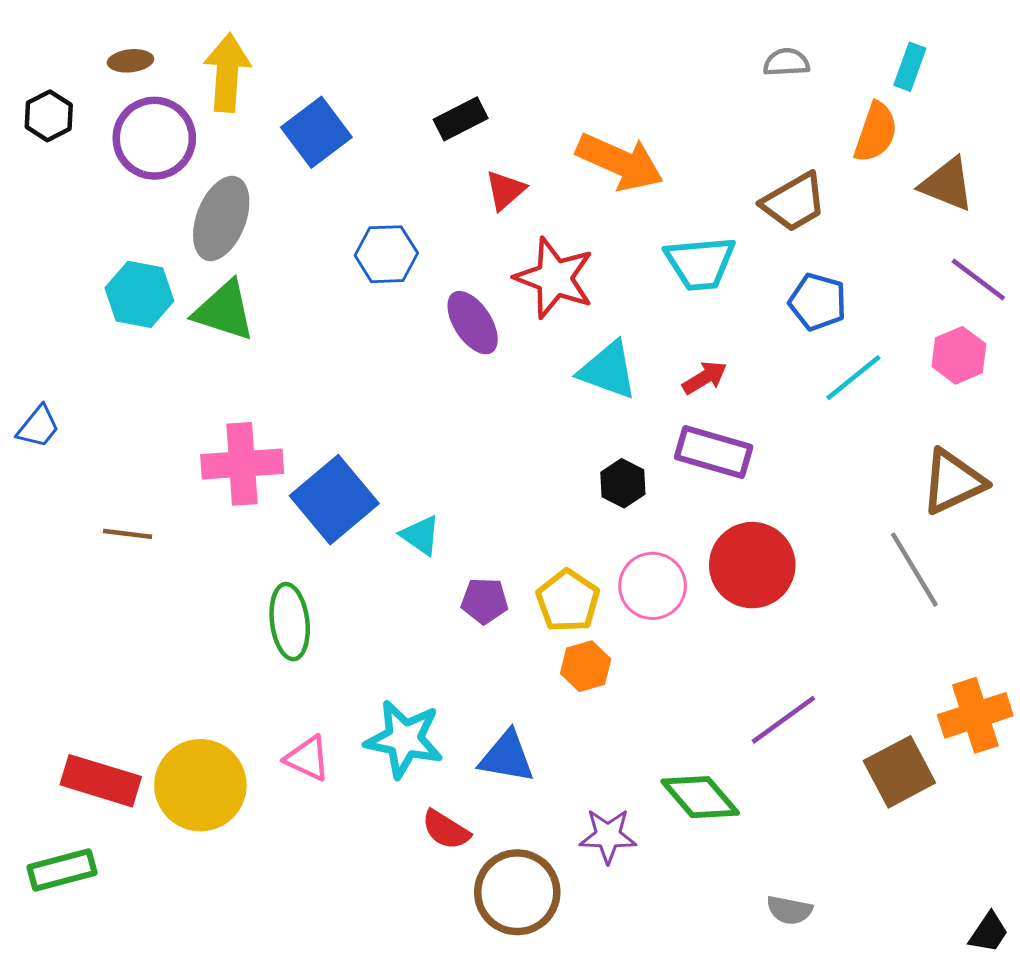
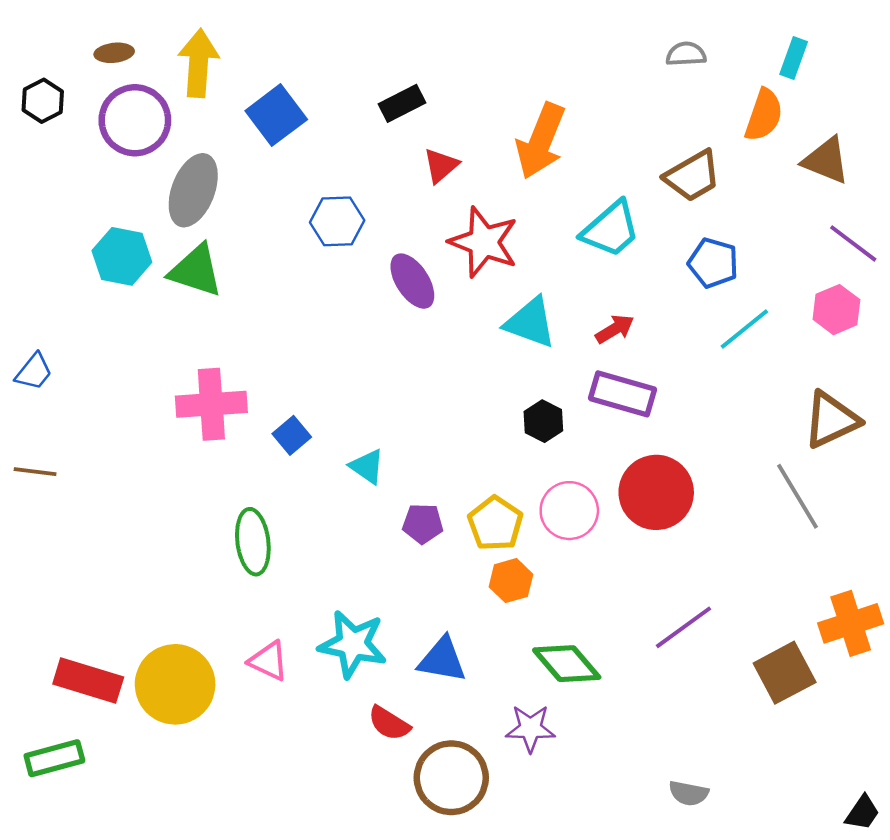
orange arrow: (620, 162) -> (541, 141), turned 88
cyan trapezoid: (700, 263) -> (611, 229), turned -36
blue square: (334, 500) -> (292, 435), size x0.5
brown line: (128, 534) -> (35, 472), moved
green diamond: (700, 797) -> (567, 664), moved

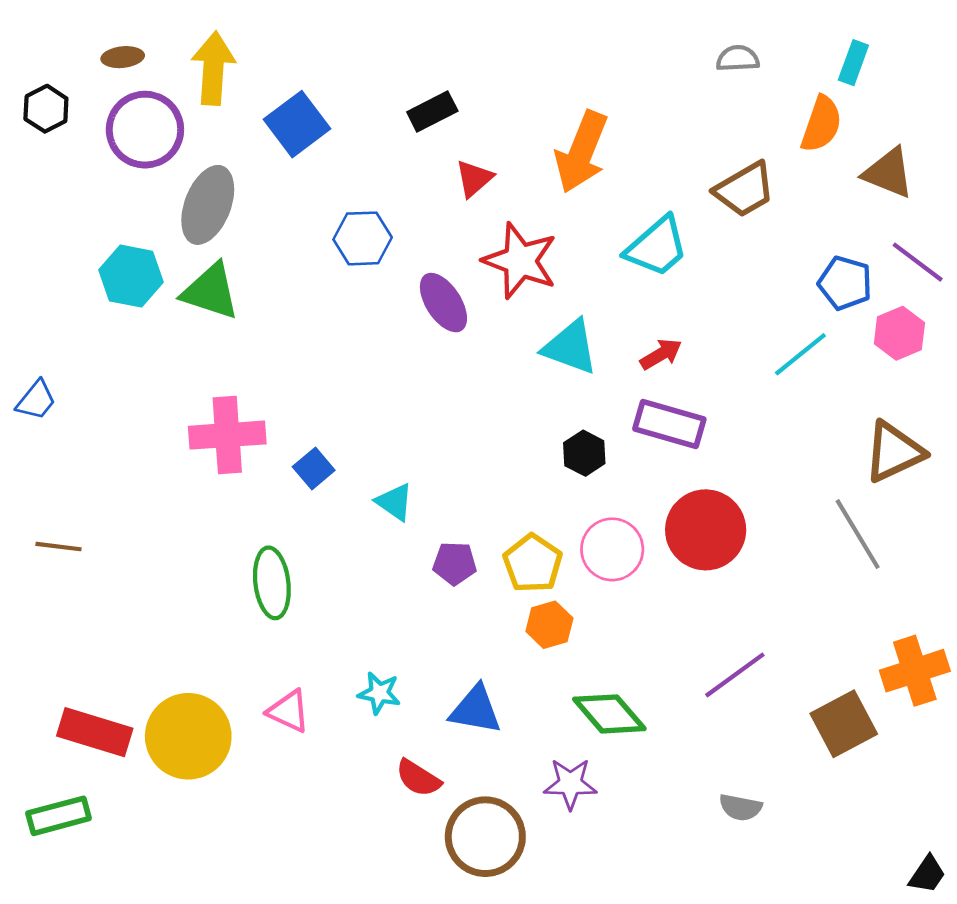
blue pentagon: (713, 263) -> (845, 283), moved
brown line: (35, 472) -> (59, 547), moved
cyan star: (353, 644) -> (379, 693), size x0.6
gray semicircle: (689, 793) -> (740, 807), moved

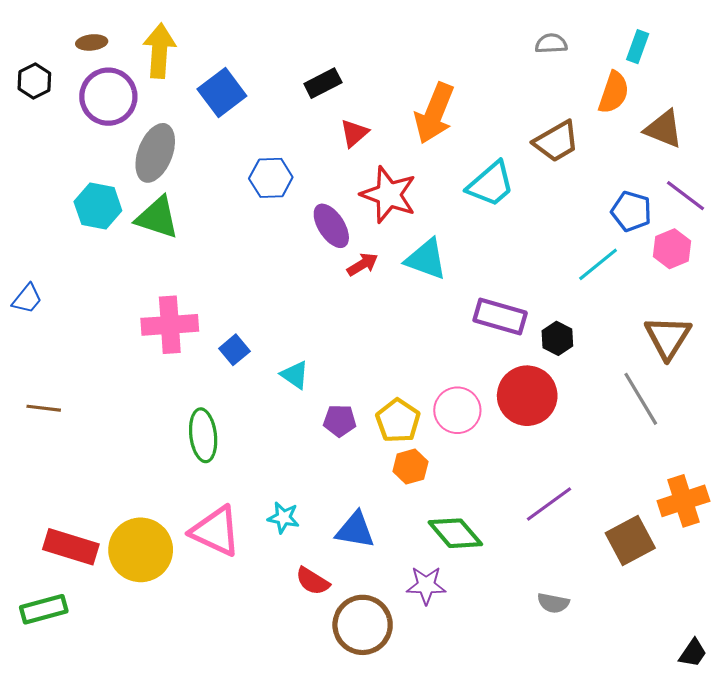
red arrow: (661, 354) -> (363, 264), moved
brown triangle: (894, 452) -> (668, 337), turned -33
black hexagon: (584, 453) -> (557, 338), moved
pink triangle: (289, 711) -> (216, 531), size x1.6

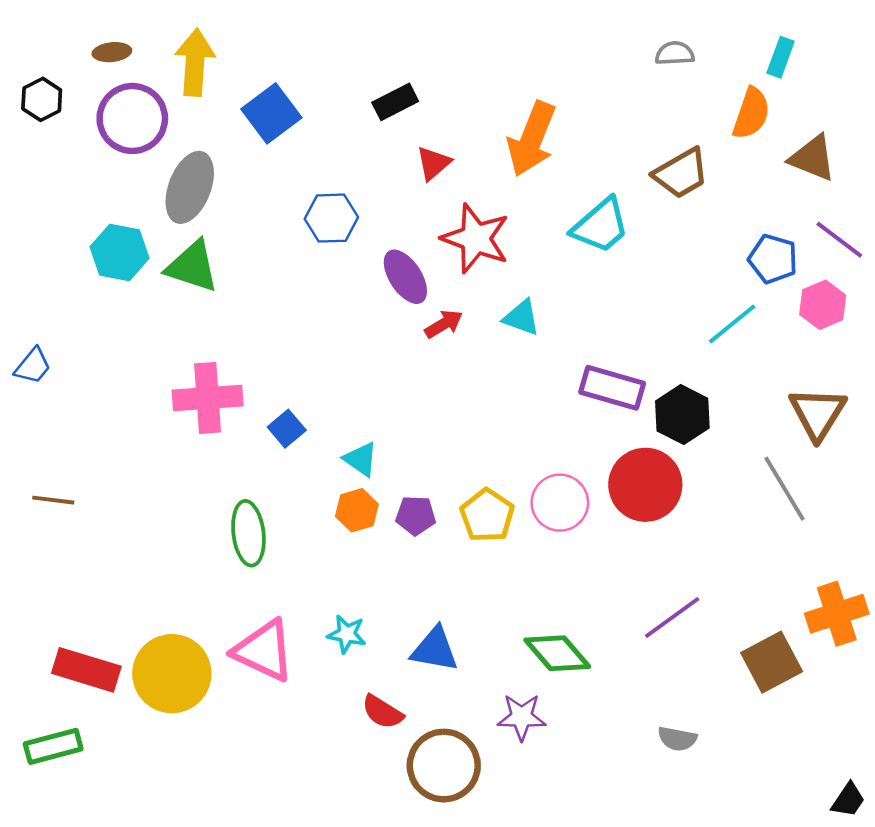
cyan triangle: (426, 259) -> (522, 318), size x0.7
black hexagon: (557, 338) -> (682, 415), size x1.4
orange hexagon: (410, 467) -> (357, 510), moved

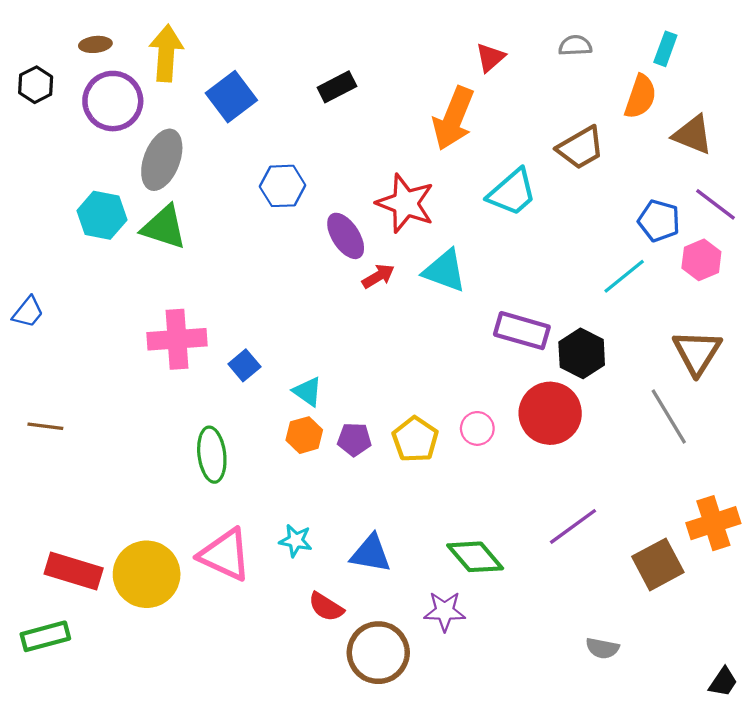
red triangle: (433, 163) -> (490, 58), moved
cyan triangle: (522, 318) -> (445, 271), size x1.4
pink circle: (560, 503) -> (477, 428), size x0.7
gray semicircle: (677, 739) -> (602, 648), moved

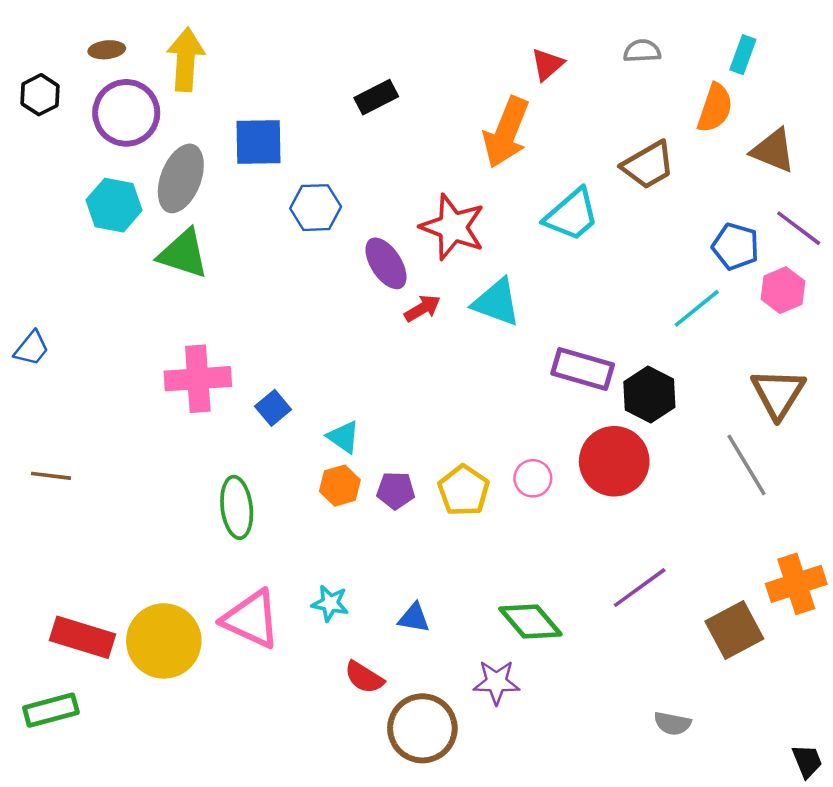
blue square: (231, 97) -> (259, 142), moved, turned 36
cyan hexagon: (102, 215) -> (114, 205), moved
blue triangle: (371, 554) -> (414, 618), size x0.7
black trapezoid: (723, 682) -> (807, 761), turned -56

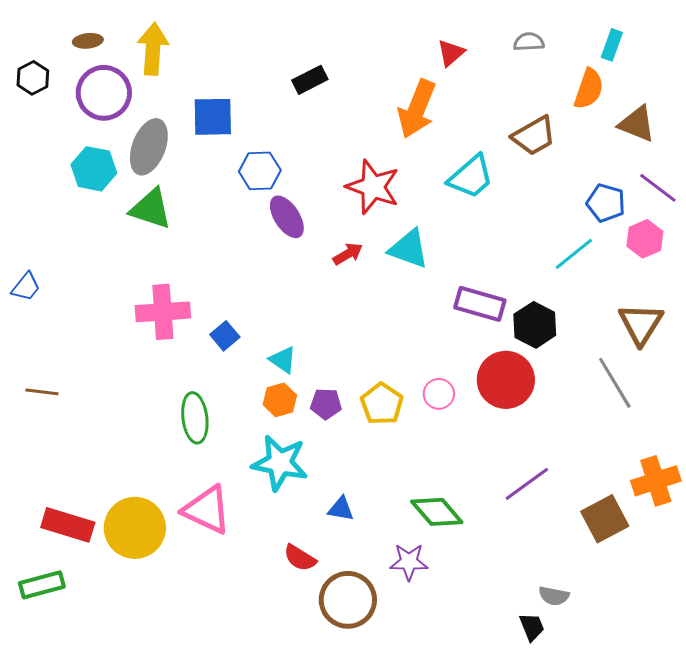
purple ellipse: (386, 263) -> (287, 217), moved
cyan star: (330, 603) -> (280, 463), moved, size x1.8
black trapezoid: (807, 761) -> (532, 627), moved

